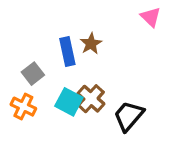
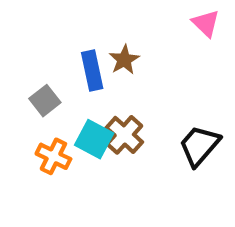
orange cross: (23, 107) -> (53, 156), moved
black trapezoid: (129, 116) -> (199, 146), moved

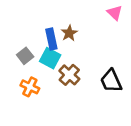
cyan square: (94, 139) -> (50, 58), moved
black trapezoid: (199, 146) -> (111, 81), turned -65

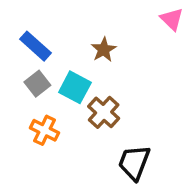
blue rectangle: (51, 39) -> (36, 46), moved, turned -36
black trapezoid: (111, 81) -> (134, 163), moved, turned 45

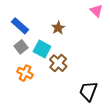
black trapezoid: (134, 163) -> (88, 91), moved

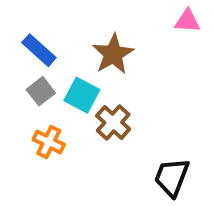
pink triangle: (96, 11) -> (187, 21), turned -40
brown star: (58, 28) -> (113, 54), size x1.5

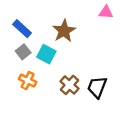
brown cross: (113, 122) -> (69, 85), moved
black trapezoid: (172, 177) -> (97, 87), moved

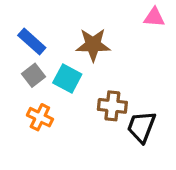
brown star: (64, 31) -> (93, 45), turned 30
brown cross: (69, 85) -> (112, 106), moved, turned -36

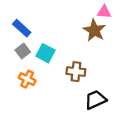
brown star: (93, 45) -> (94, 30), moved, turned 30
black trapezoid: (141, 127) -> (95, 100), moved, turned 45

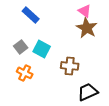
pink triangle: (104, 12) -> (85, 11), moved, turned 32
blue rectangle: (22, 28) -> (31, 15), moved

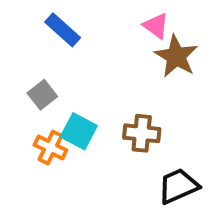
pink triangle: (85, 11) -> (156, 26), moved
cyan square: (42, 49) -> (79, 131), moved

